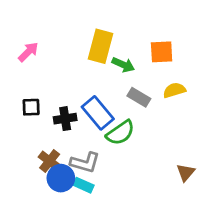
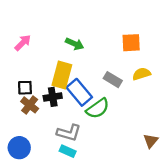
yellow rectangle: (101, 46) -> (62, 75), moved
green arrow: (123, 65) -> (75, 44), moved
brown cross: (50, 161) -> (30, 105), moved
blue circle: (61, 178) -> (19, 148), moved

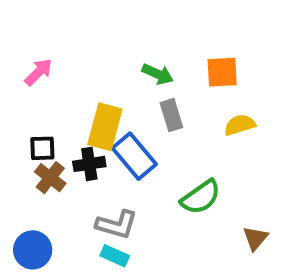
green arrow: (75, 44) -> (158, 74), moved
gray rectangle: (113, 80) -> (171, 115), moved, turned 42
green semicircle: (98, 108) -> (201, 197), moved

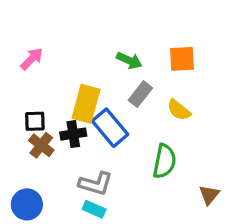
gray rectangle: (171, 115) -> (140, 94), turned 55
yellow semicircle: (240, 125) -> (179, 110), moved, turned -125
green semicircle: (201, 197) -> (164, 161), turned -44

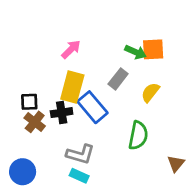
pink arrow: (32, 59) -> (71, 49), moved
green arrow: (129, 60) -> (136, 52), moved
yellow semicircle: (179, 110) -> (150, 92), turned 90

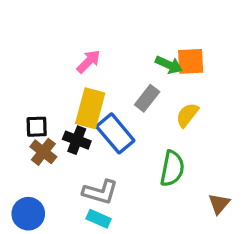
black cross: (62, 113) -> (77, 140), turned 30

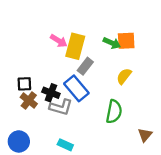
pink arrow: (89, 61) -> (59, 41), turned 77
gray rectangle: (147, 98) -> (85, 66), moved
yellow rectangle: (90, 108) -> (75, 46), moved
gray L-shape: (100, 192) -> (61, 107), moved

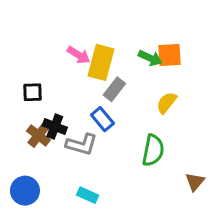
black square: (24, 84) -> (32, 92), moved
blue rectangle: (76, 88) -> (102, 119), size x0.7
black cross: (51, 93) -> (55, 127), moved

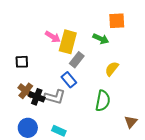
orange square: (170, 55) -> (117, 21), moved
black cross: (55, 127) -> (37, 97), moved
blue circle: (25, 191) -> (28, 128), moved

